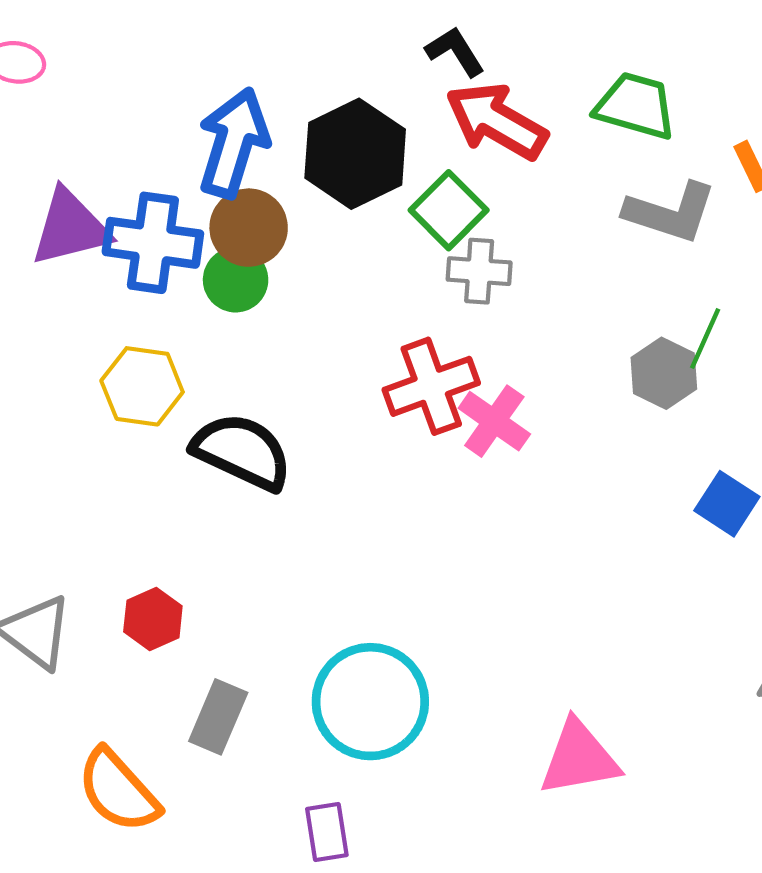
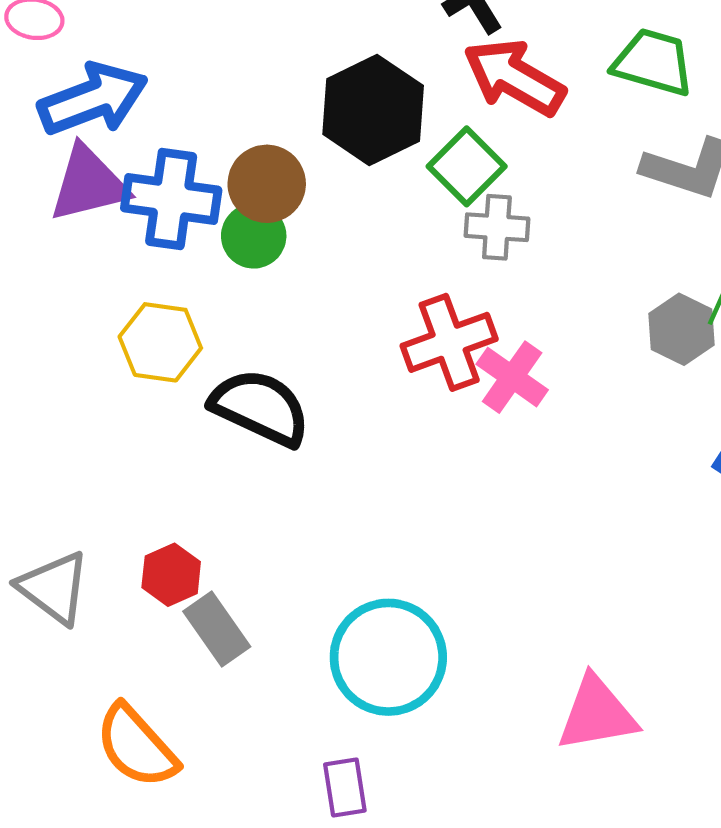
blue arrow: (233, 143) -> (93, 99), moved, turned 52
gray rectangle: (218, 717) -> (217, 629), moved, turned -58

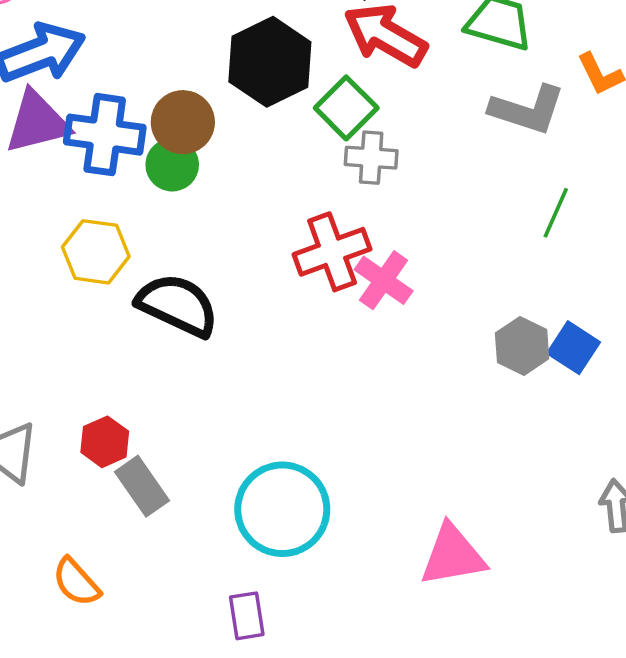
gray hexagon: (682, 329) -> (522, 346), moved
orange semicircle: (136, 746) -> (76, 582), size x0.7

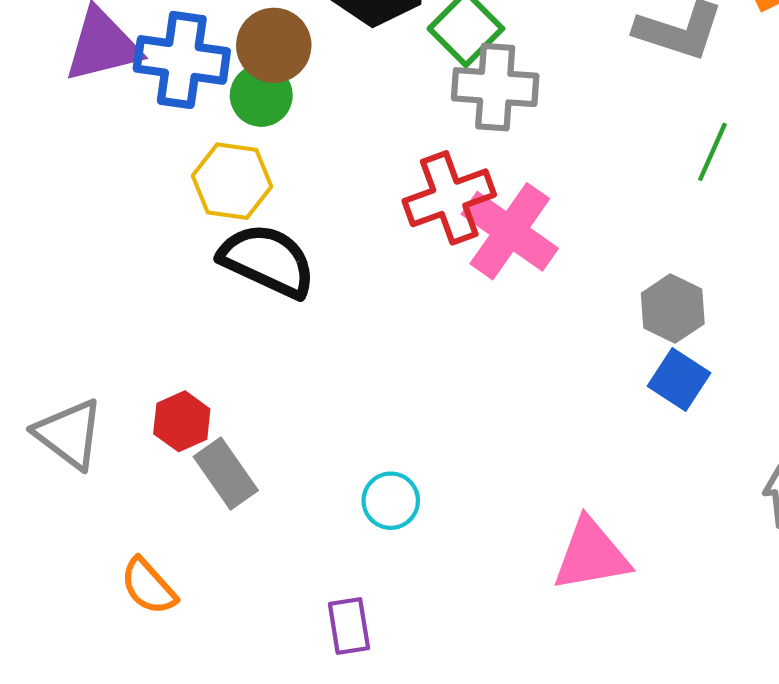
gray cross: (371, 158) -> (495, 87), size x1.4
yellow hexagon: (96, 252) -> (232, 181), moved
pink cross: (384, 280) -> (510, 231), size x1.4
blue square: (574, 348) -> (679, 380), moved
cyan circle: (282, 509) -> (391, 501), size x0.5

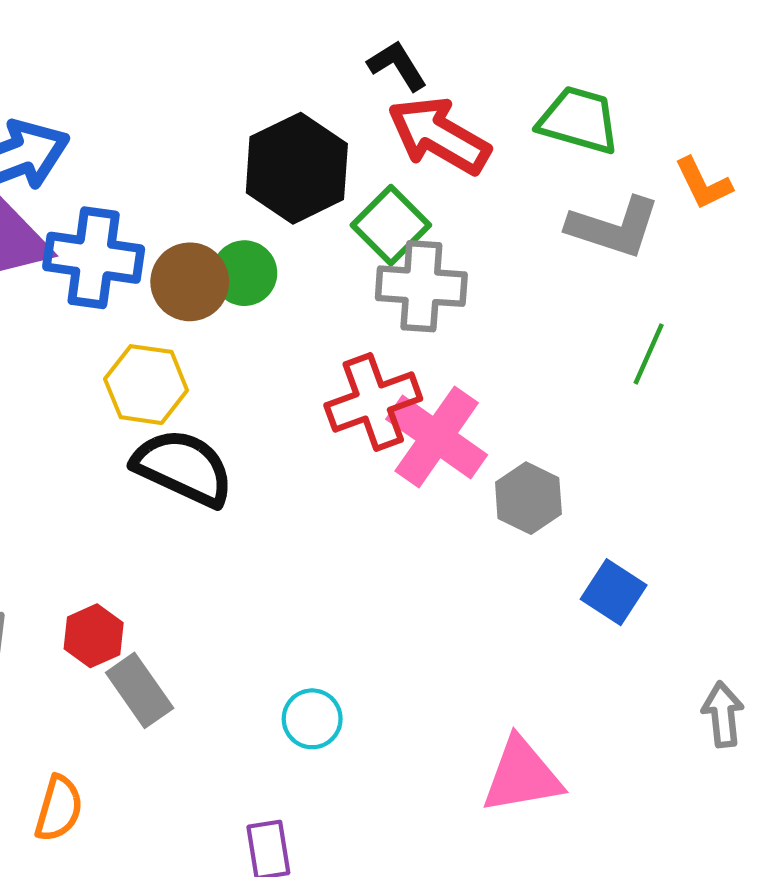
brown circle: (274, 45) -> (190, 282), moved
green circle: (261, 95) -> (244, 273), moved
gray hexagon: (673, 309) -> (528, 498), moved
orange semicircle: (148, 586) -> (59, 808), turned -122

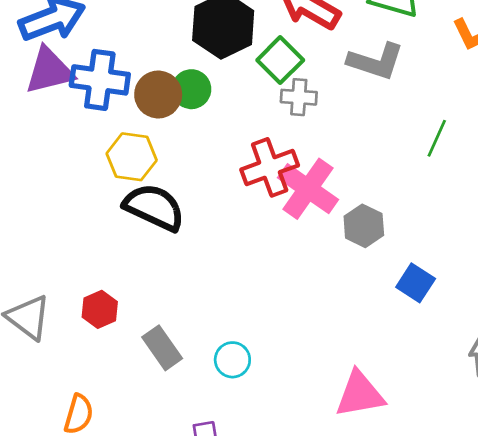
gray L-shape: (614, 227) -> (376, 61), moved
gray cross: (421, 286) -> (299, 97), size x0.7
gray rectangle: (140, 690) -> (162, 348), moved

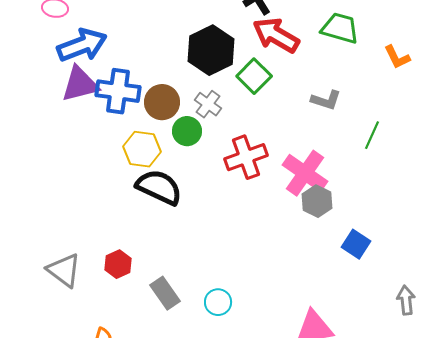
gray L-shape: (376, 61) -> (326, 100), moved, size x0.7
green circle: (191, 89) -> (187, 131), moved
gray cross: (299, 97) -> (208, 104), moved, turned 32
pink cross: (308, 189) -> (305, 173), moved

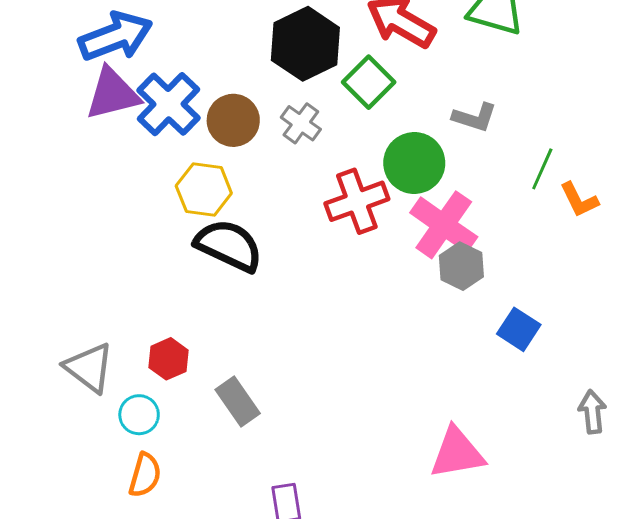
orange L-shape: (397, 57) -> (579, 200), moved
blue cross: (118, 91) -> (168, 104), turned 36
green circle: (187, 131) -> (414, 163), moved, size x1.4
cyan circle: (218, 302) -> (139, 415), moved

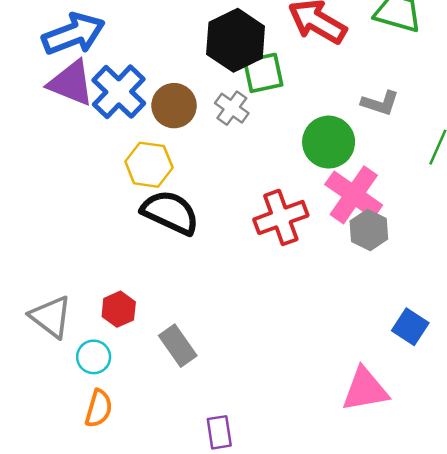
green square: (369, 82) -> (263, 73), moved, turned 33
purple triangle: (113, 94) -> (71, 83), turned 36
red cross: (357, 201) -> (281, 217), moved
blue square: (519, 329) -> (410, 327), moved

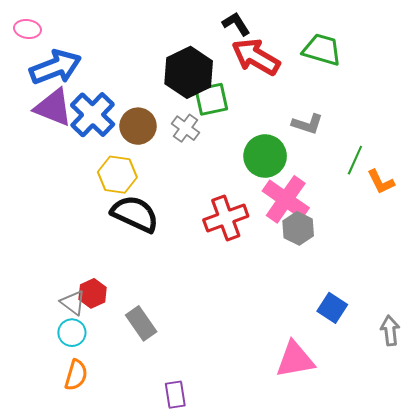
gray triangle: (51, 317) -> (73, 303), moved, size x0.7

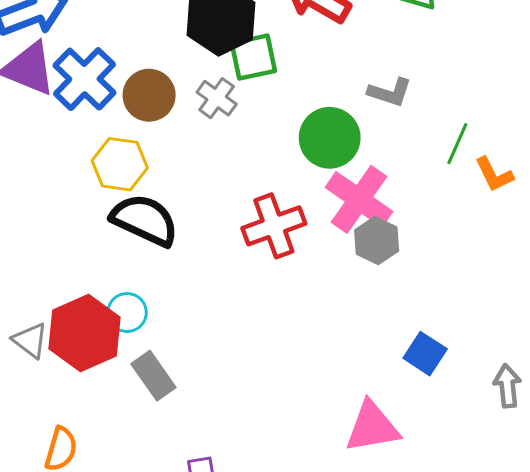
red hexagon: (93, 293) -> (84, 333), size x1.8
gray triangle: (73, 303) -> (30, 340), moved
cyan circle: (72, 333) -> (127, 312), moved

